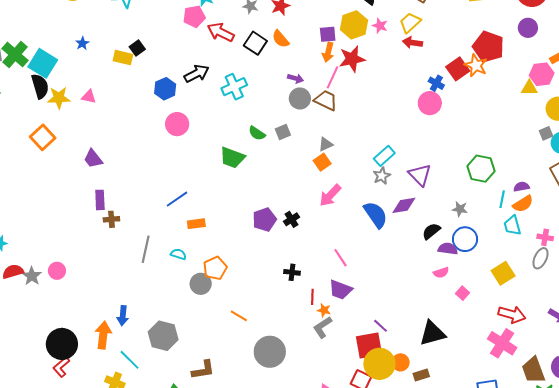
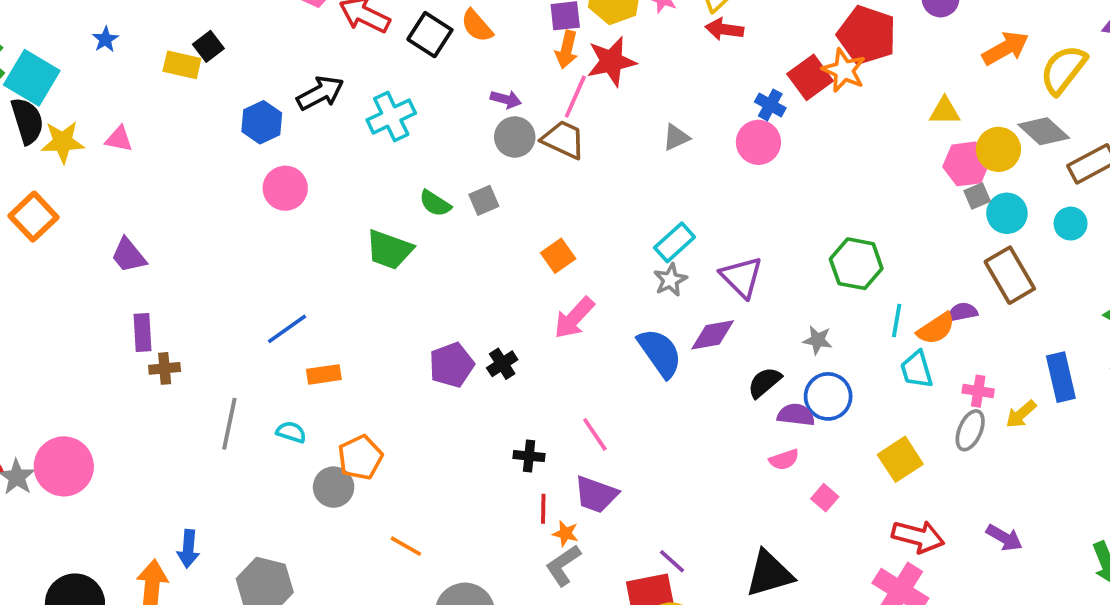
pink hexagon: (542, 74) -> (966, 164), moved
gray triangle: (326, 144) -> (676, 137), moved
purple semicircle: (521, 187) -> (962, 312), moved
pink circle: (57, 271) -> (64, 466), size x1.8
black cross: (292, 272) -> (529, 456), moved

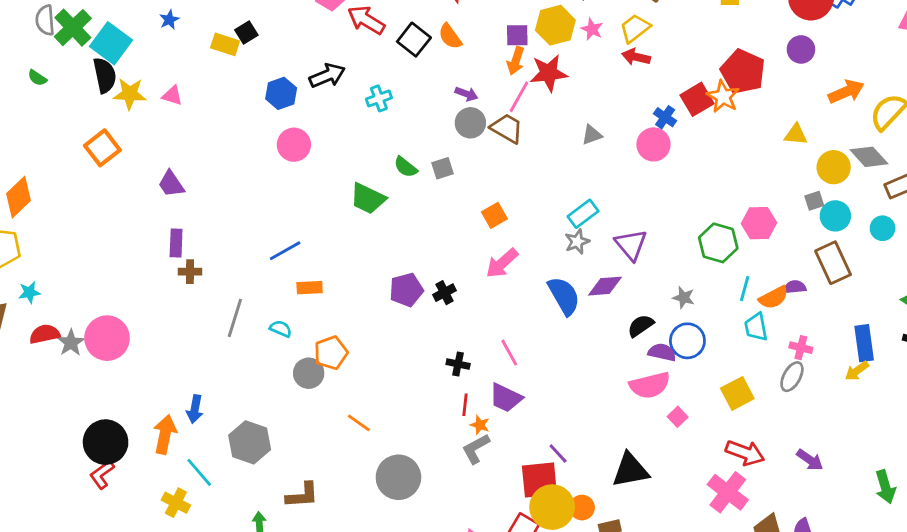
cyan cross: (391, 117) -> (379, 98), size x0.7
pink hexagon: (966, 164) -> (759, 223), moved
yellow arrow: (1021, 414) -> (857, 371), moved
pink semicircle: (784, 460) -> (650, 385), size x1.8

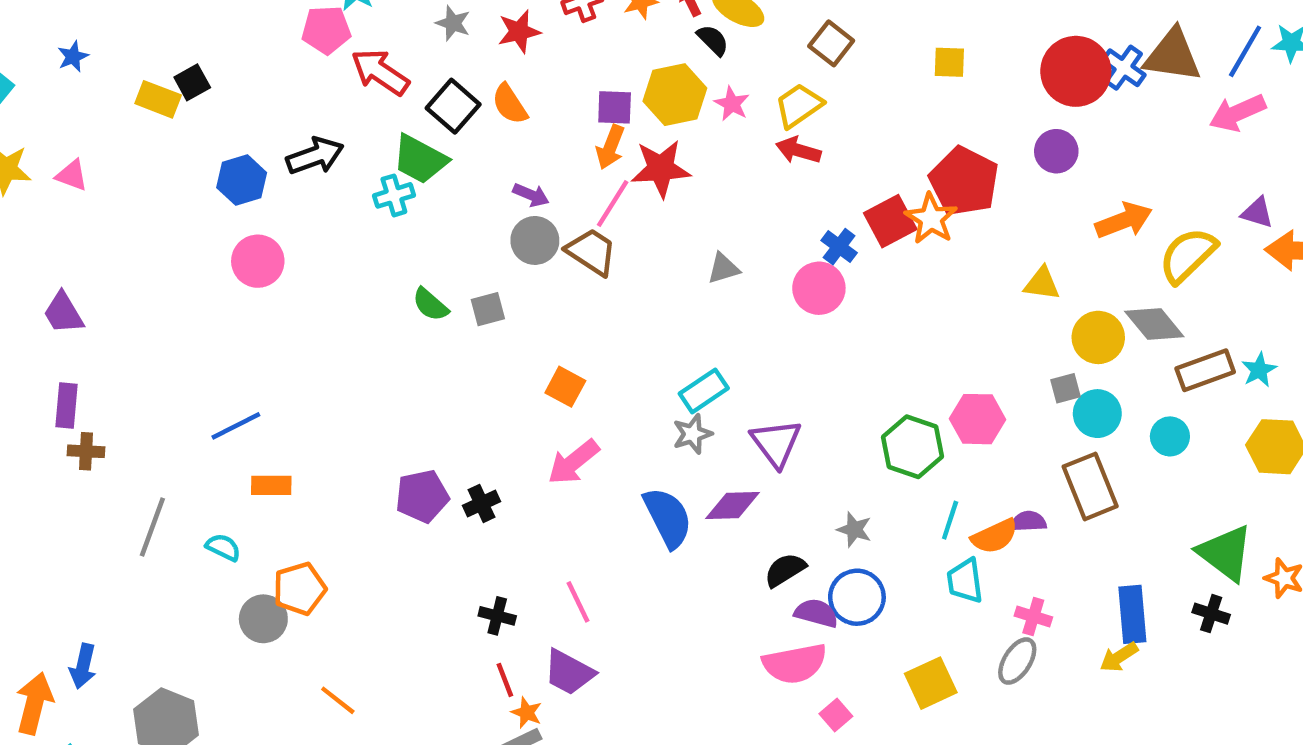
green trapezoid: (368, 199) -> (420, 159), moved
orange square: (494, 215) -> (565, 387), turned -35
red line: (465, 405) -> (505, 680), turned -30

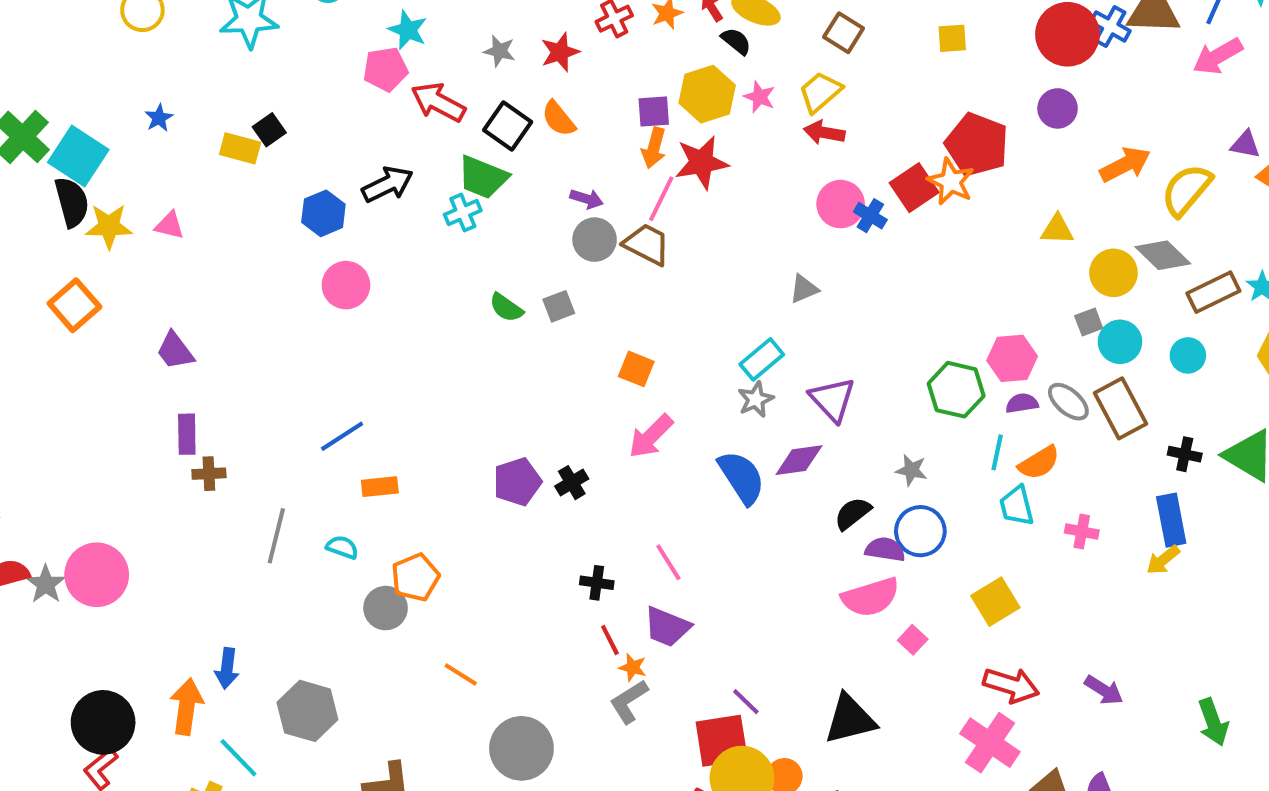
gray triangle: (723, 268) -> (804, 289), moved
pink circle: (819, 288) -> (841, 204), moved
purple semicircle: (1028, 521) -> (1022, 403), moved
black cross: (1211, 614) -> (1185, 454), moved
gray ellipse: (1017, 661) -> (1068, 402), moved, turned -75

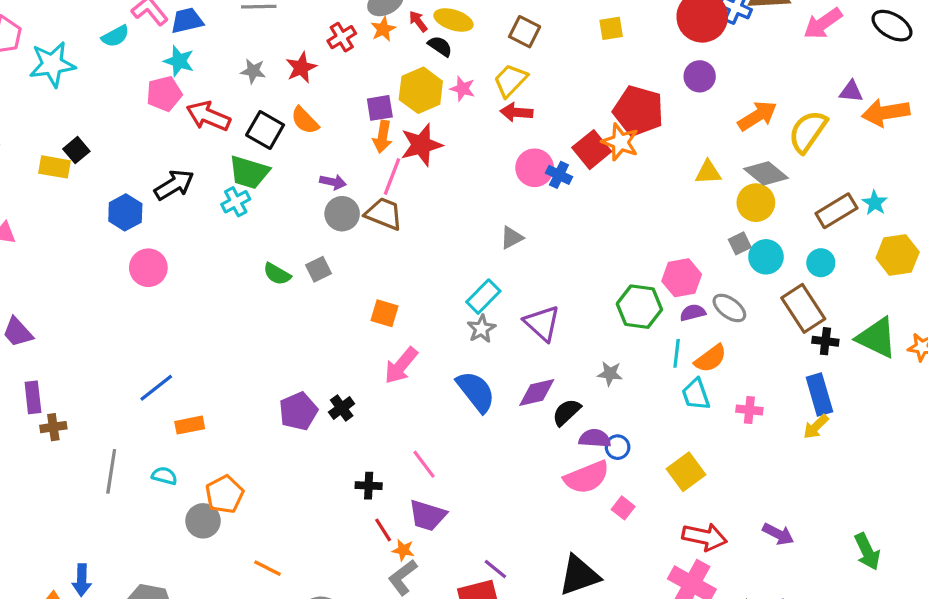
gray diamond: (1163, 255) -> (766, 173), moved
brown rectangle: (1121, 408) -> (803, 308), moved
purple diamond: (799, 460) -> (537, 392), moved
blue circle: (920, 531) -> (618, 447), moved, size x0.6

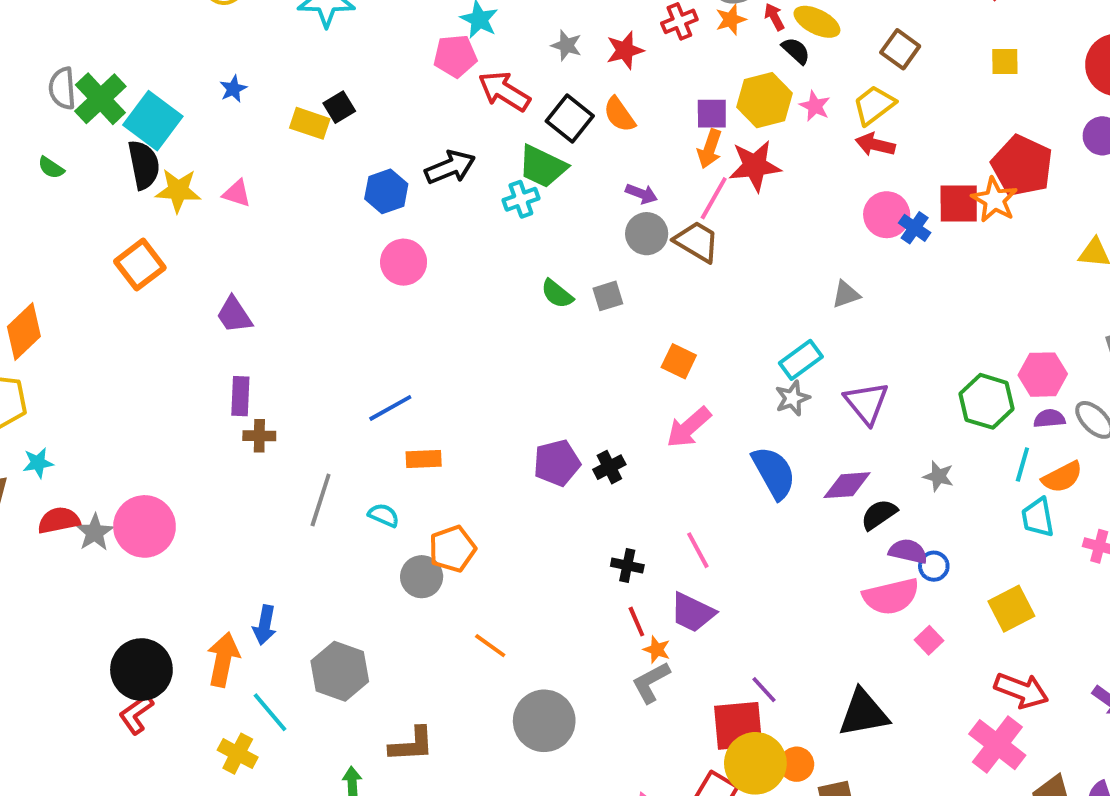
red square: (592, 150) -> (959, 204), turned 30

